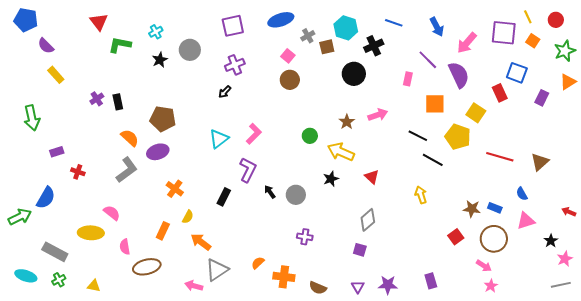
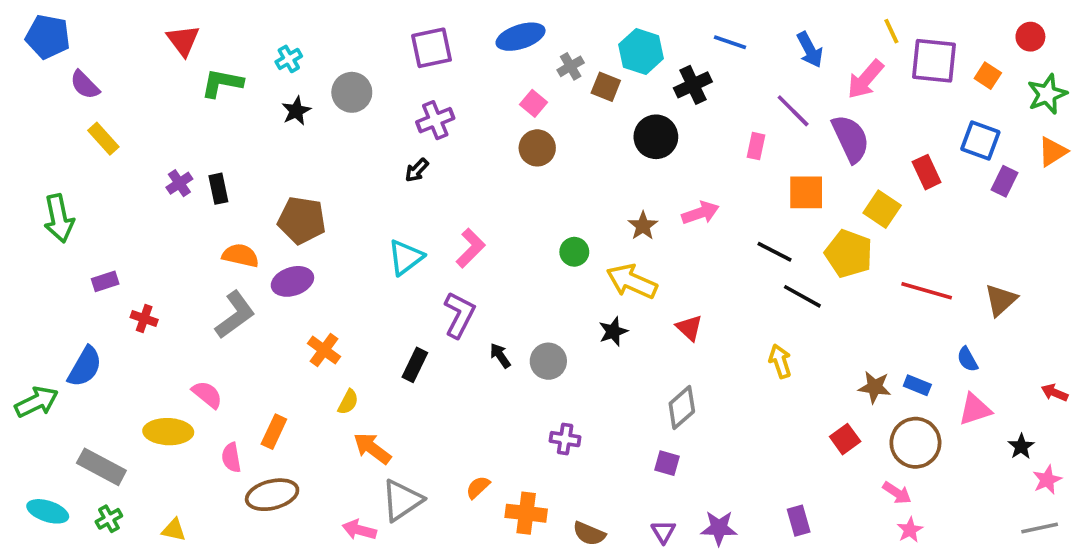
yellow line: (528, 17) -> (891, 31), moved
brown square: (327, 47) -> (606, 87), turned 35
blue square: (517, 73) -> (980, 141), moved
orange semicircle: (130, 138) -> (241, 255), turned -30
orange rectangle: (163, 231) -> (274, 432), moved

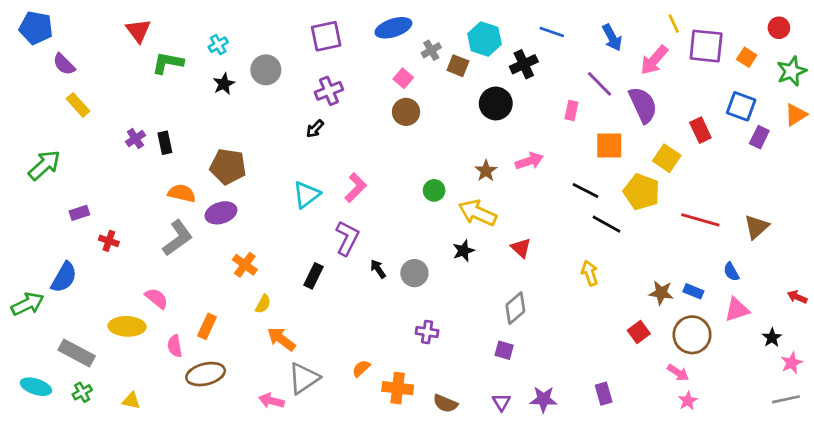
green arrow: (59, 218) -> (44, 165), turned -120

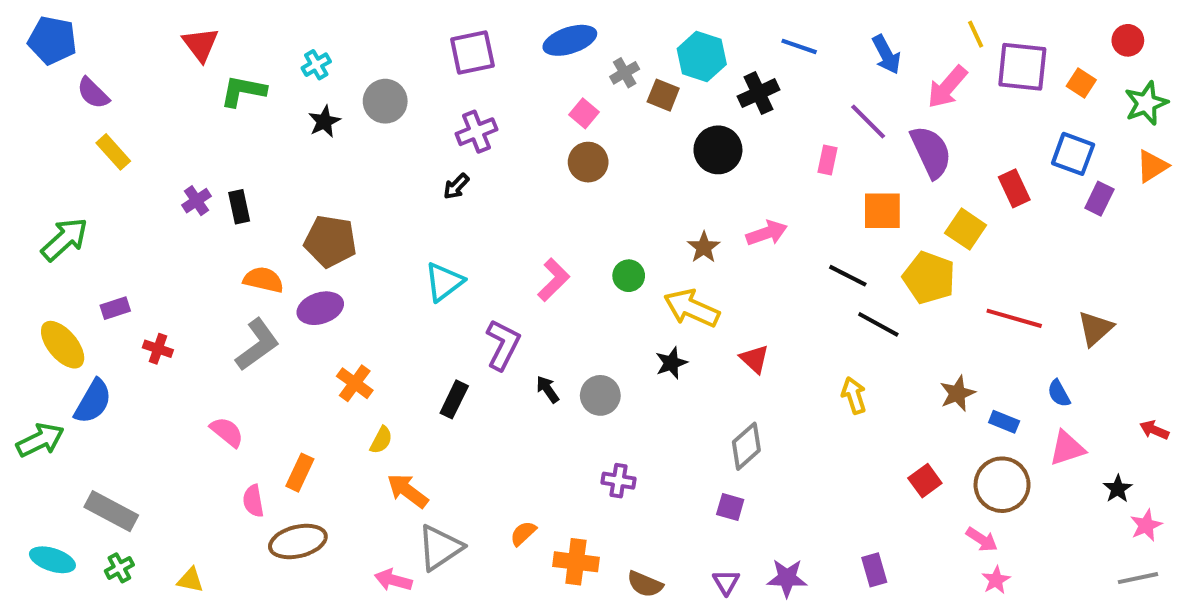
pink L-shape: (356, 188) -> (554, 280), moved
brown star: (661, 293) -> (957, 393), moved, turned -30
yellow ellipse: (127, 326) -> (63, 345), moved, turned 48

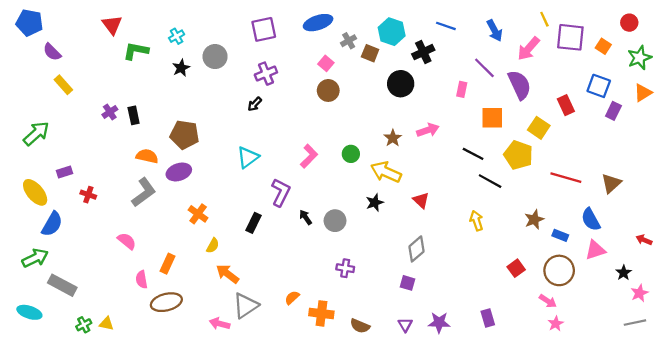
blue semicircle: (1059, 393) -> (591, 220), size x1.5
green arrow: (40, 440) -> (35, 258), moved
green cross: (119, 568) -> (84, 325), moved

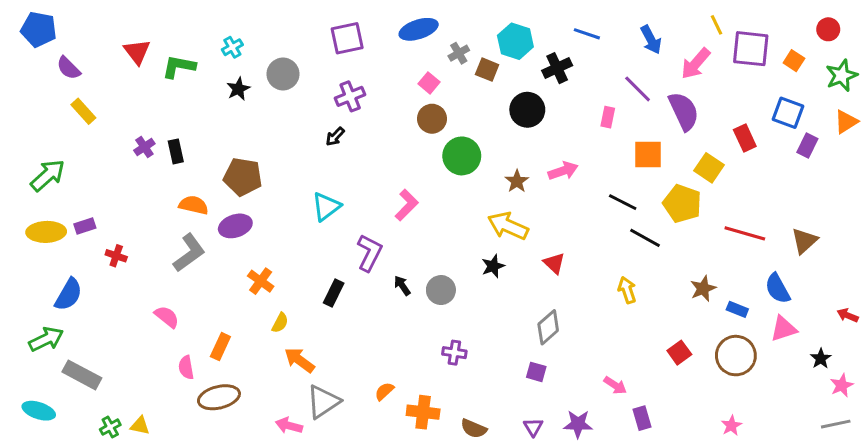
red triangle: (112, 25) -> (137, 52), moved
green circle: (351, 154) -> (462, 156), moved, size x1.6
yellow ellipse: (35, 192) -> (46, 232), moved, turned -52
pink arrow: (548, 301) -> (615, 385), moved

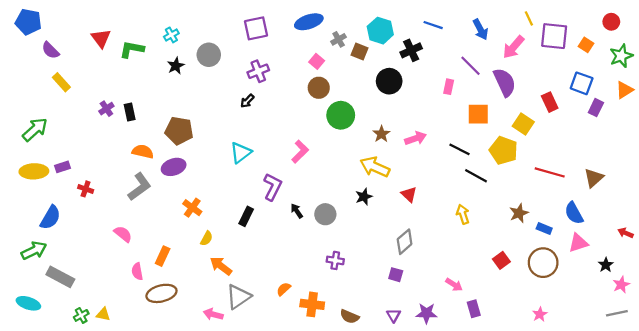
pink arrow: (563, 171) -> (416, 138), moved

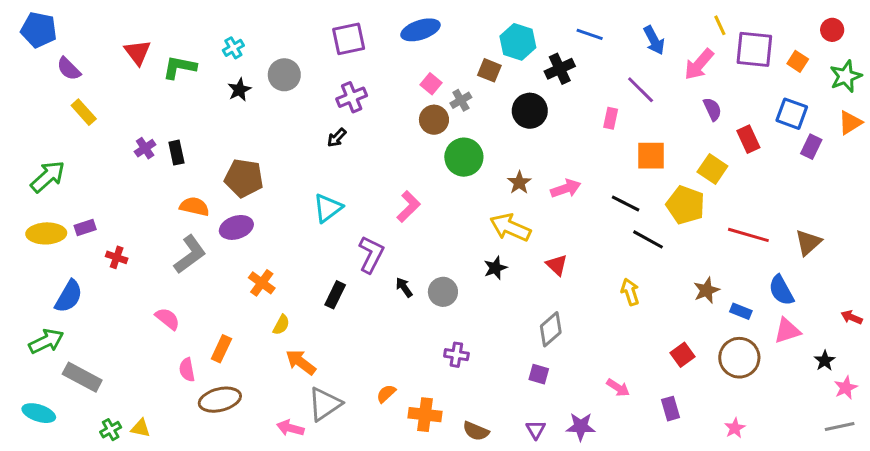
gray cross: (339, 39) -> (461, 100), moved
purple semicircle: (505, 82) -> (712, 109), moved, size x0.6
purple rectangle: (474, 309) -> (670, 409), moved

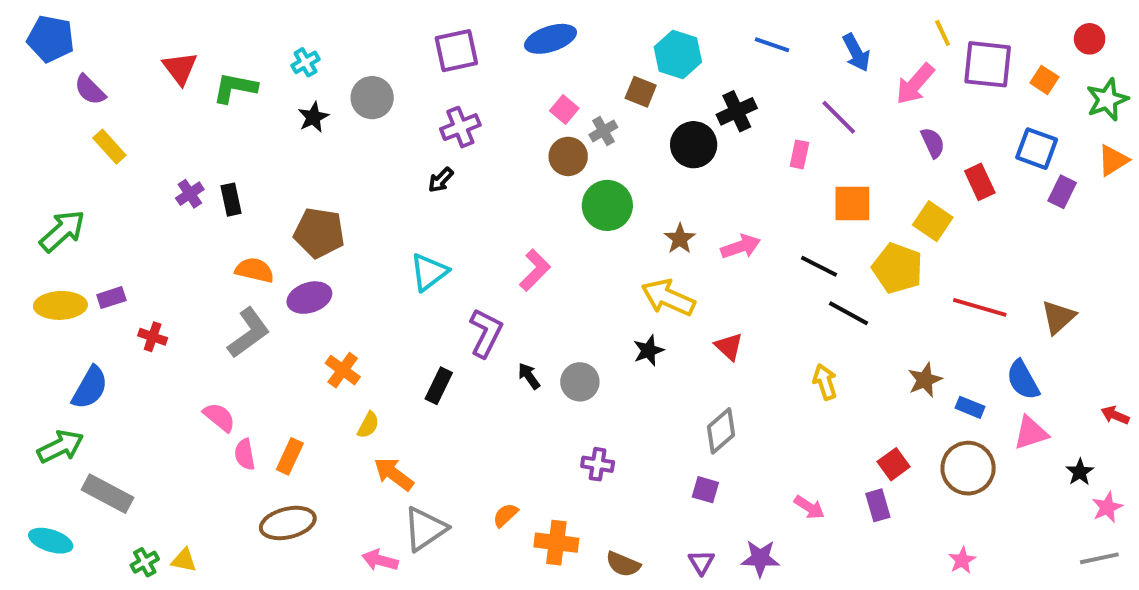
black cross: (560, 69) -> (737, 111), moved
pink semicircle: (187, 370) -> (245, 454), moved
purple rectangle: (670, 409) -> (878, 505), moved

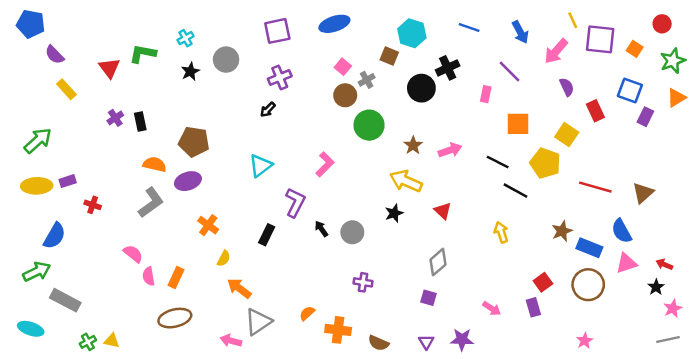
red triangle: (180, 68) -> (109, 68), moved
blue rectangle: (970, 407) -> (589, 248), size x1.5
red arrow: (1115, 415) -> (664, 264), moved

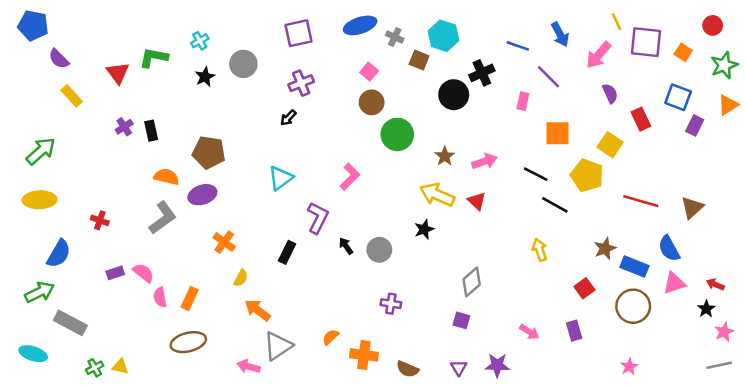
blue line: (469, 27) -> (518, 46), moved
gray cross: (367, 80) -> (395, 37), moved, turned -35
purple rectangle: (68, 181) -> (115, 273), moved
red triangle: (443, 211) -> (477, 201), moved
red square: (543, 282) -> (584, 288), moved

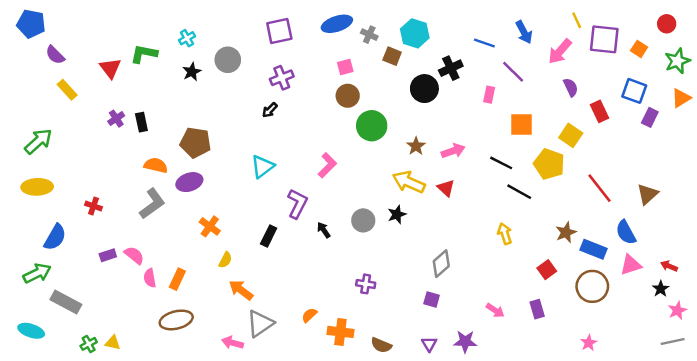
pink square: (369, 72) -> (345, 67), turned 35
red line: (641, 201) -> (599, 188), turned 36
gray circle: (379, 250) -> (363, 220), moved

